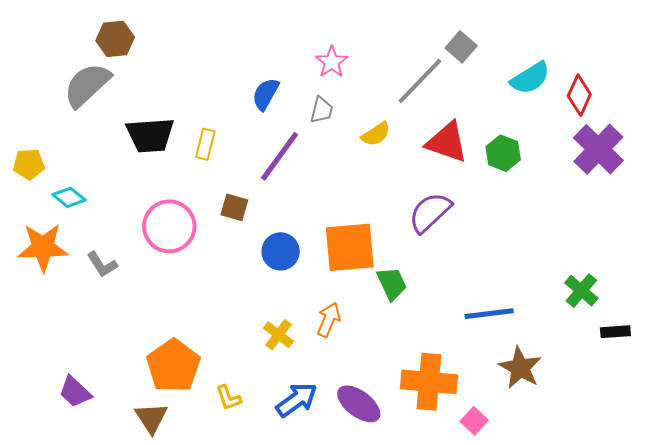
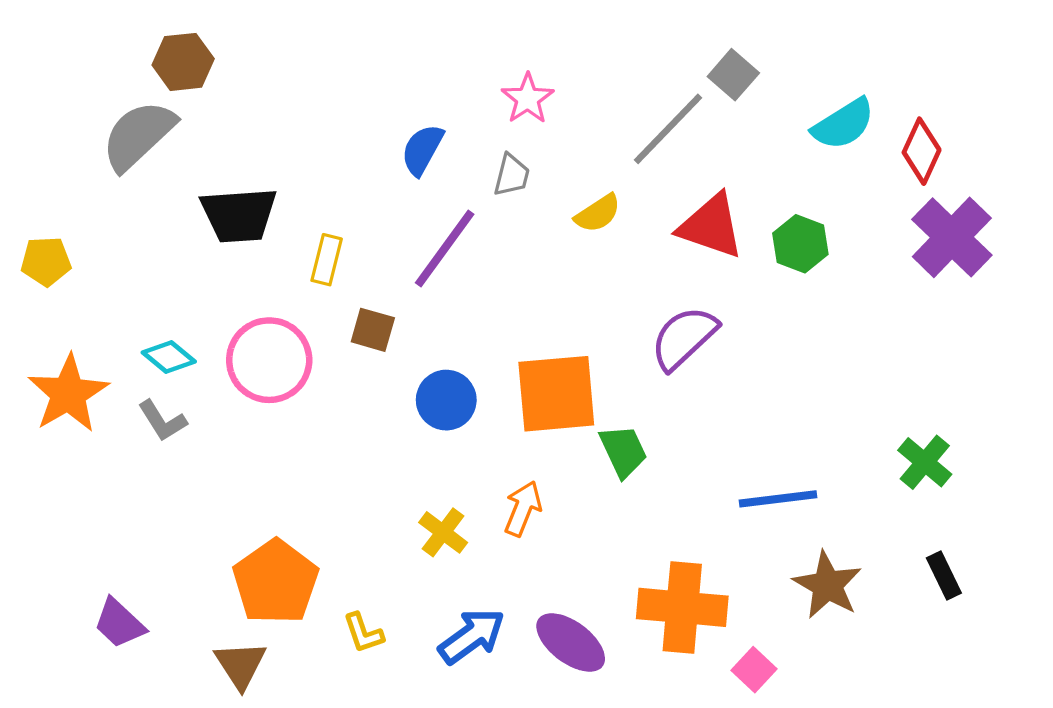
yellow rectangle: (205, 144) -> (327, 260), moved
cyan diamond: (69, 197) -> (169, 357), moved
orange star: (43, 247) -> (68, 394), turned -30
black rectangle: (615, 332) -> (944, 575), moved, turned 68

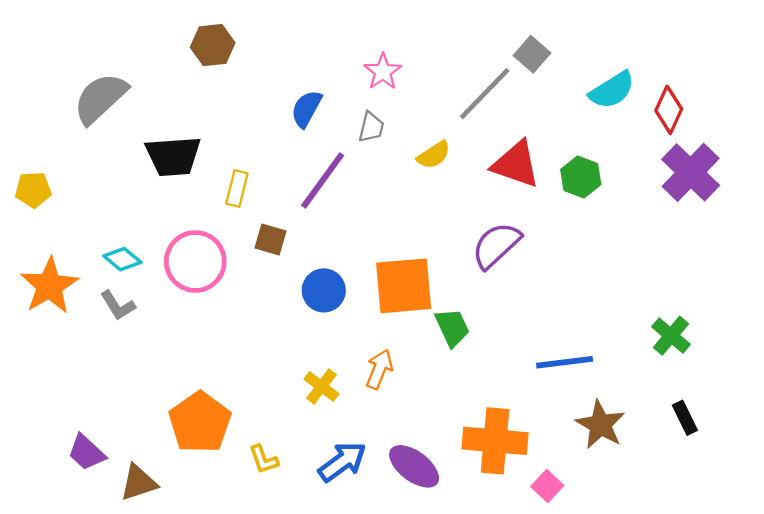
brown hexagon: (183, 62) -> (213, 45), moved
brown triangle: (240, 665) -> (139, 483), moved, turned 45

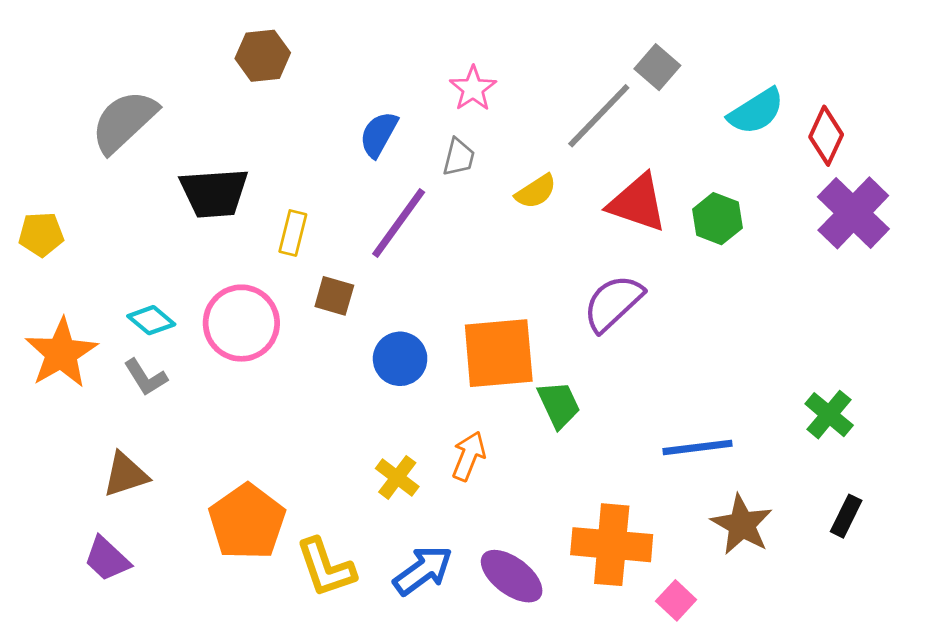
black rectangle: (685, 418) -> (846, 516), turned 52
yellow L-shape: (264, 459) -> (326, 568), size x1.6
brown triangle: (139, 483) -> (126, 475), moved

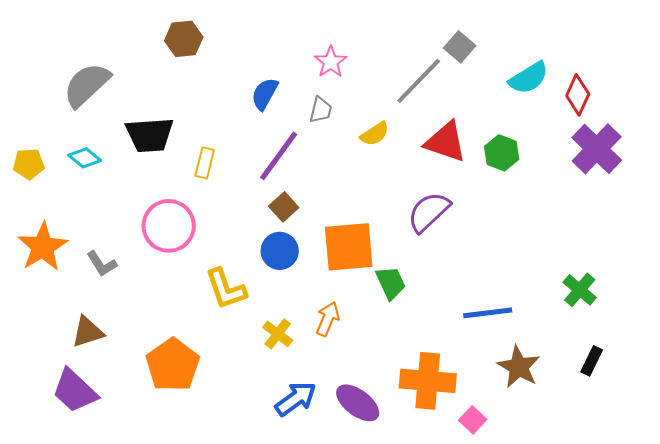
brown square: (334, 296) -> (284, 207), moved, turned 32
cyan diamond: (151, 320) -> (85, 158), moved
purple trapezoid: (107, 559) -> (75, 391), size x1.4
yellow L-shape: (326, 568) -> (226, 289), moved

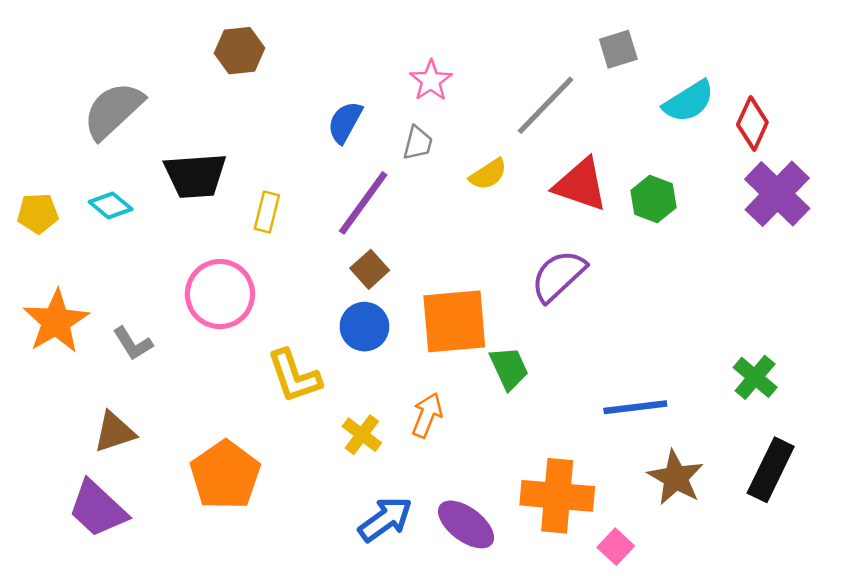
gray square: (460, 47) -> (618, 49), moved, turned 32
black rectangle: (592, 361) -> (771, 470), size x1.6

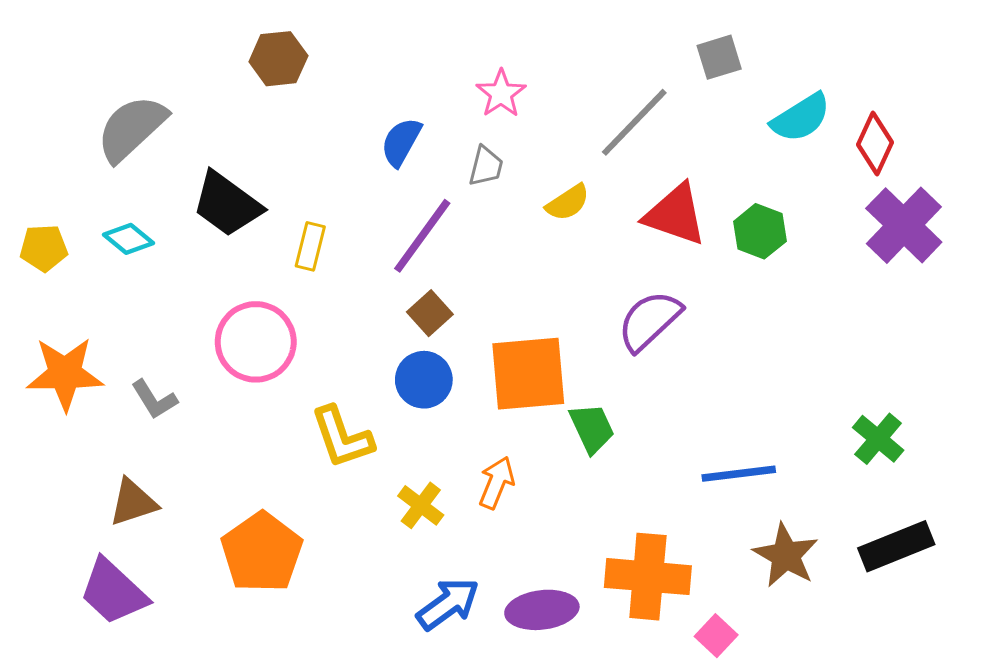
black trapezoid: (195, 176) -> (227, 204), turned 40
orange star: (56, 321) -> (65, 374), turned 30
black rectangle: (771, 470) -> (896, 546), turned 42
purple ellipse: (466, 524) -> (542, 610), turned -44

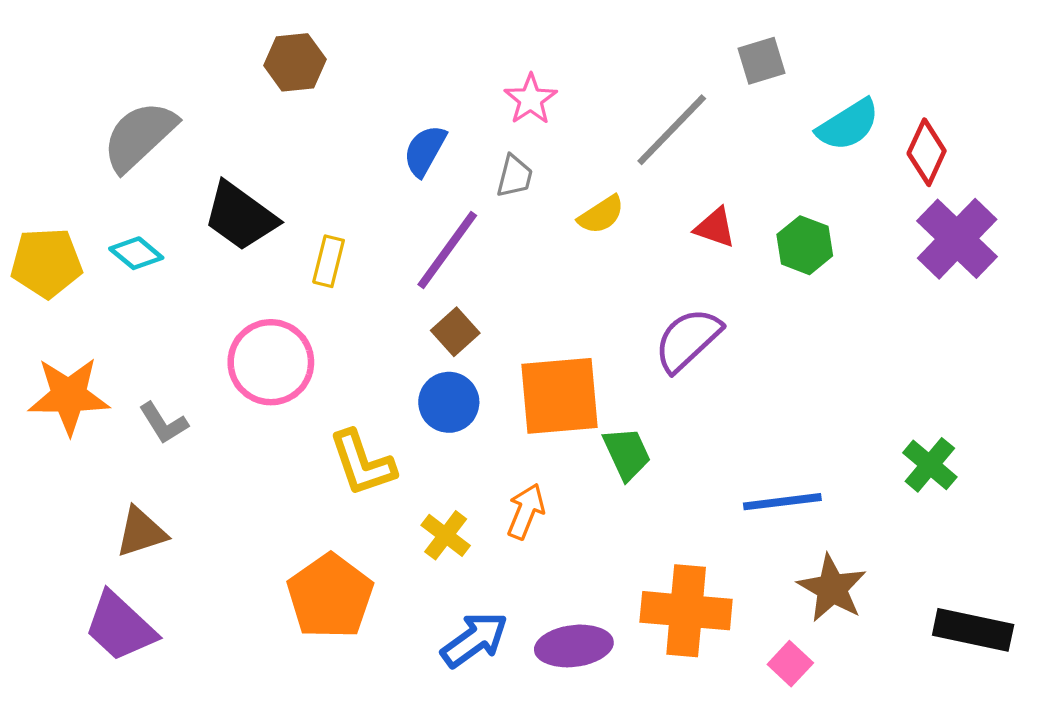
red triangle: (675, 215) -> (715, 228), size x0.6
yellow pentagon: (44, 248) -> (46, 263), size x1.4
black rectangle: (896, 546) -> (973, 630), moved, turned 34
orange pentagon: (262, 552) -> (330, 596), moved
pink square: (716, 636) -> (790, 664), moved

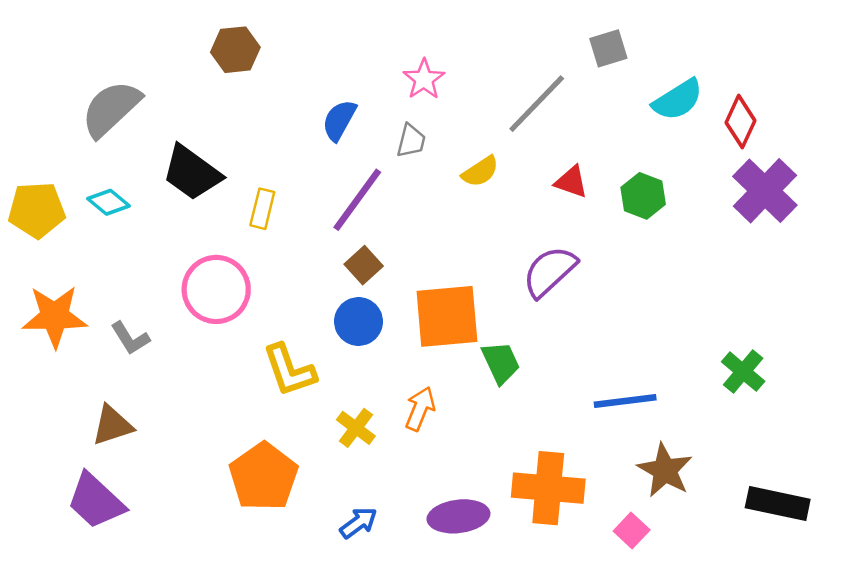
blue arrow: (474, 640) -> (358, 523), moved, size x0.7

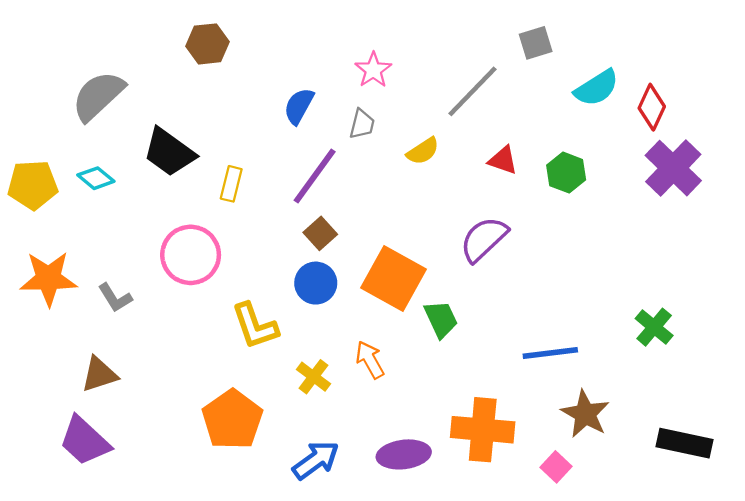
orange square: (447, 316) -> (394, 279), turned 34
orange arrow: (420, 409) -> (370, 360), turned -51
blue arrow: (358, 523) -> (316, 460), size x1.4

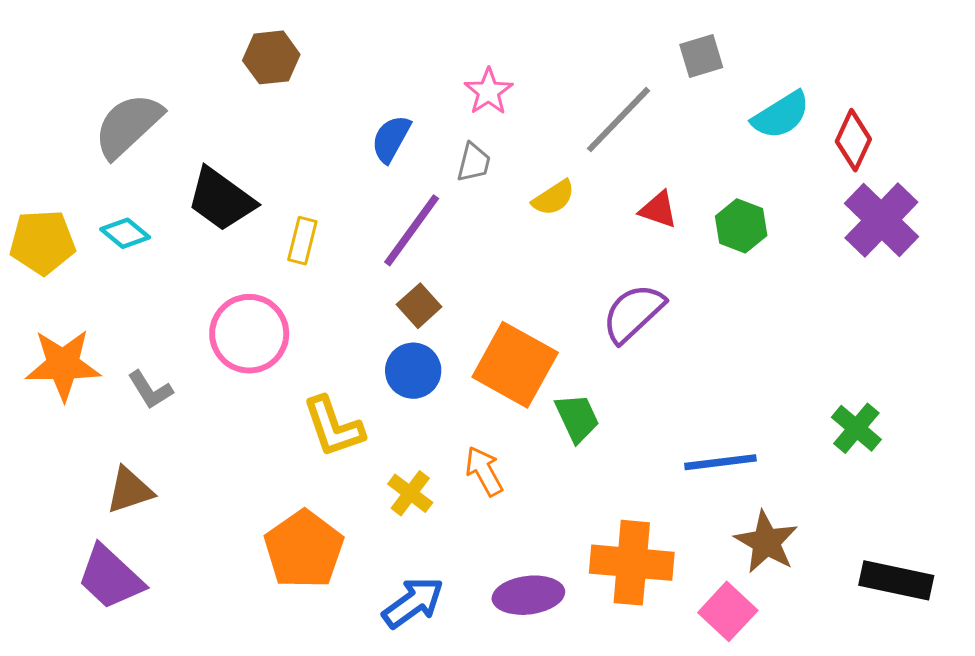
pink square: (556, 467) -> (728, 611), size x1.4

